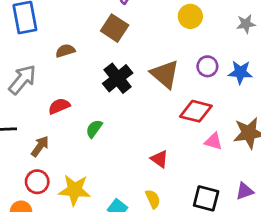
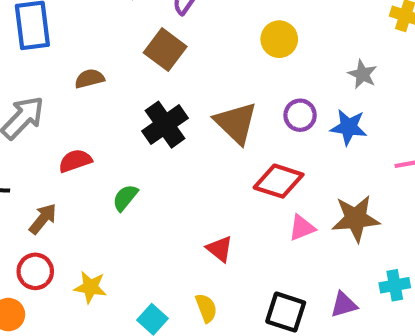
gray star: (246, 24) -> (362, 74), moved, turned 30
pink triangle: (213, 141) -> (302, 228), turned -42
yellow star: (75, 190) -> (90, 287), size x0.7

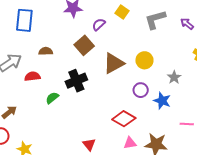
yellow circle: (279, 39) -> (144, 60), moved
brown triangle: (236, 123) -> (114, 63), moved, turned 35
red semicircle: (75, 161) -> (32, 76), moved
green semicircle: (125, 198) -> (52, 98), moved

